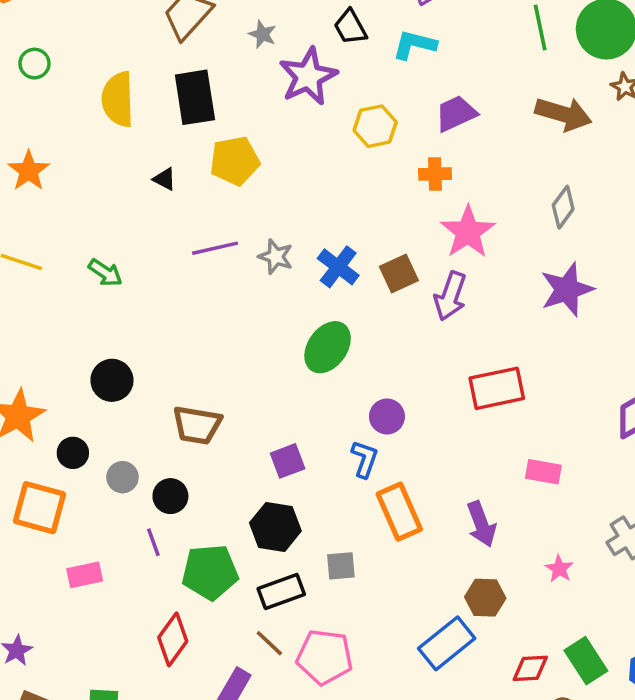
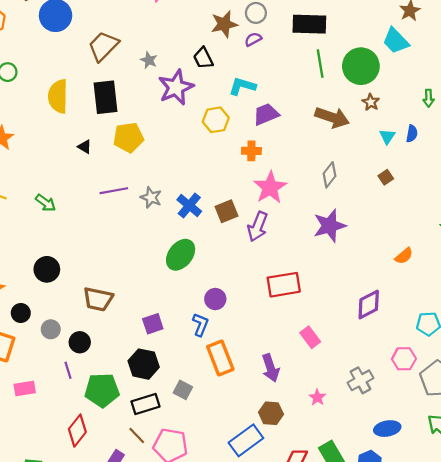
cyan L-shape: (414, 45) -> (242, 86), moved
pink rectangle: (543, 472) -> (310, 337), turned 40
gray square: (341, 566) -> (183, 390), turned 30

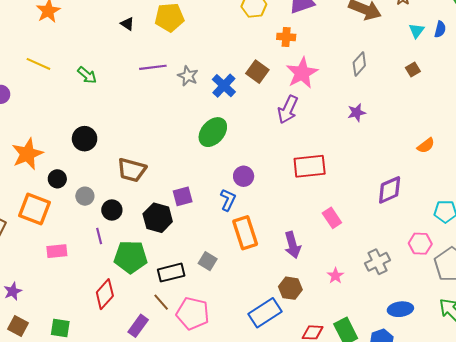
brown square: (226, 211) -> (257, 72), moved, turned -35
purple star: (330, 226) -> (357, 113), size x0.6
black hexagon: (144, 364) -> (158, 218), moved

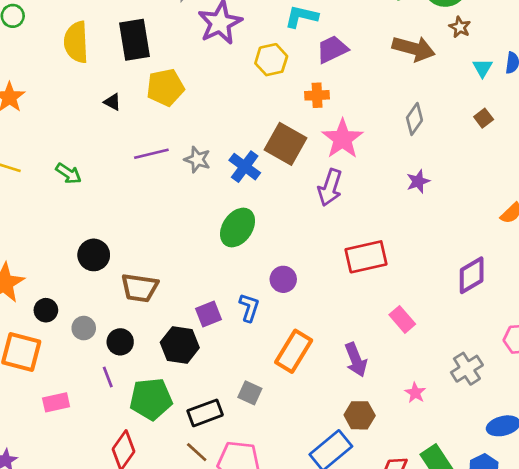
brown square: (257, 72) -> (286, 144), size x1.4
black circle: (85, 139) -> (94, 255), moved
blue L-shape: (228, 200) -> (249, 308), moved
orange rectangle: (245, 233) -> (294, 351), turned 56

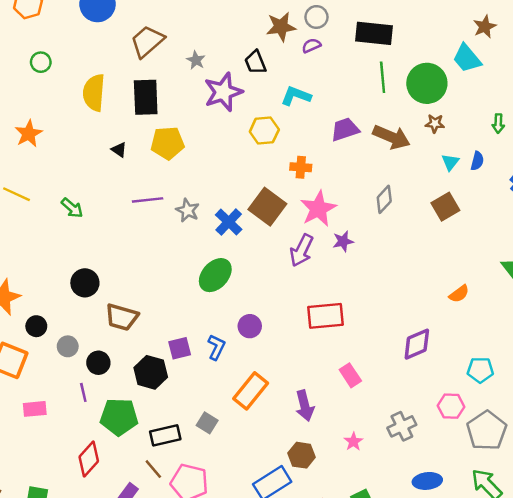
brown star: (460, 27) -> (435, 123), turned -30
purple trapezoid: (332, 49) -> (345, 129), moved
brown square: (484, 118) -> (445, 207), size x1.6
purple star: (418, 181) -> (343, 241), moved

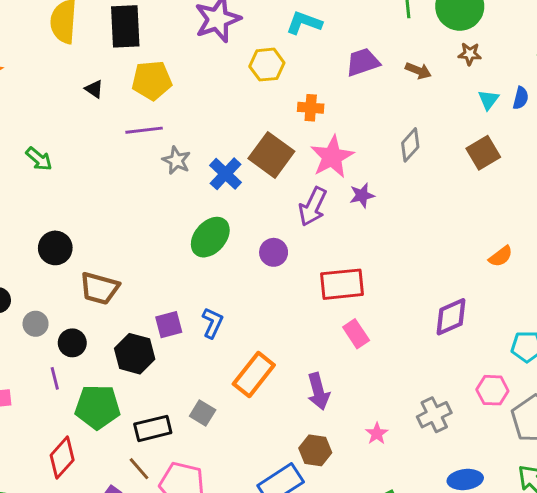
brown arrow: (392, 137) -> (418, 71), size x0.6
purple line: (148, 200) -> (144, 130), moved
purple circle: (250, 326) -> (274, 252), moved
pink rectangle: (350, 375) -> (356, 334), moved

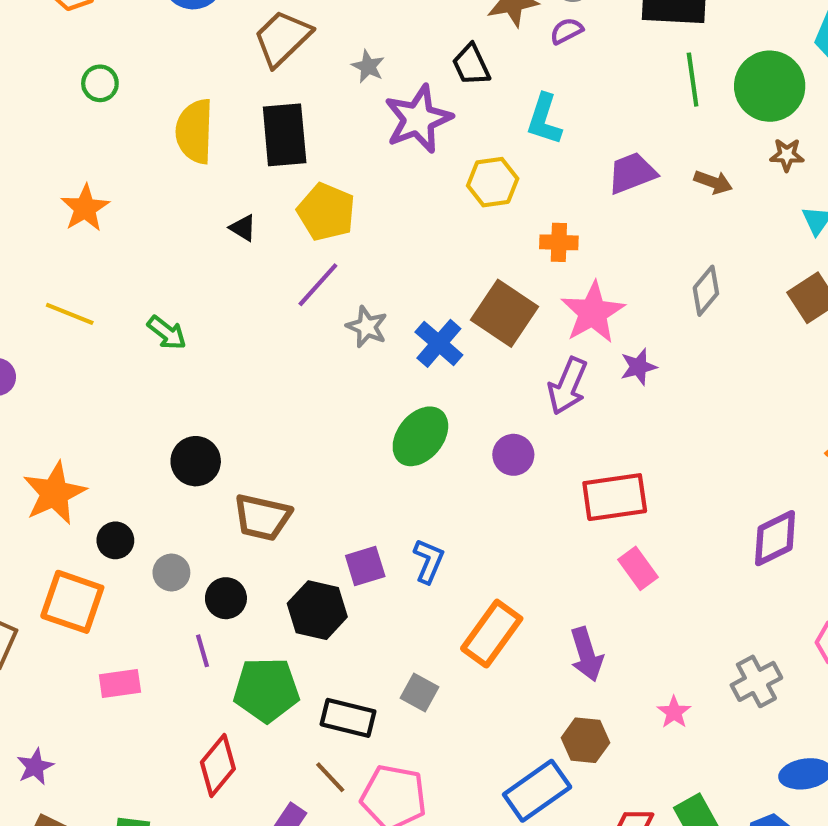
cyan L-shape: (304, 23) -> (544, 119), turned -90
yellow pentagon: (152, 80) -> (326, 212), turned 30
purple line: (144, 130) -> (318, 285), turned -39
black rectangle: (153, 428) -> (348, 718), turned 30

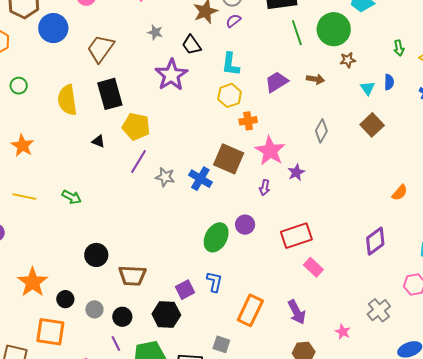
gray star: (368, 66) -> (155, 32), moved
yellow hexagon: (493, 182) -> (230, 95), moved
purple arrow: (568, 386) -> (265, 188), size x0.6
green ellipse: (420, 436) -> (216, 237), moved

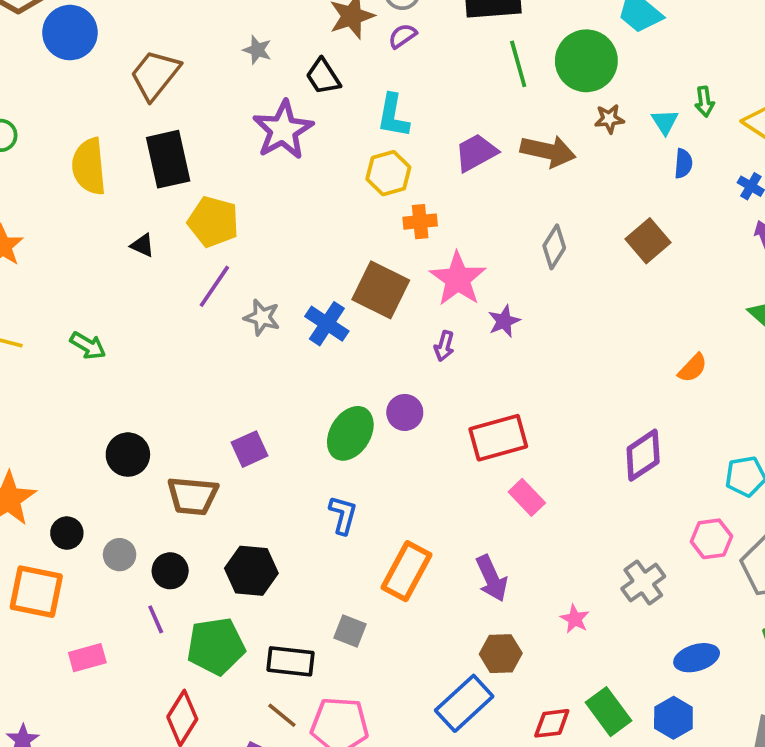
brown arrow: (315, 79) -> (548, 151), size x1.6
cyan triangle: (368, 88) -> (665, 122), moved
purple square: (185, 290) -> (250, 449), moved

